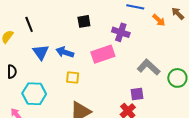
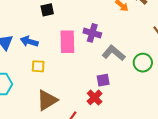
purple cross: (121, 32) -> (92, 33), moved
pink rectangle: (103, 54) -> (67, 42), turned -70

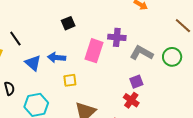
pink rectangle: (67, 42) -> (94, 51), turned 30

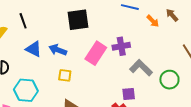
black square: (68, 23) -> (78, 20), size x1.6
purple cross: (117, 37) -> (121, 46), turned -30
blue triangle: (33, 63) -> (34, 49), turned -30

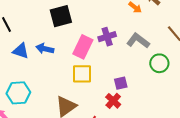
gray L-shape: (141, 68) -> (138, 41), moved
yellow square: (65, 75) -> (82, 74), moved, size x1.5

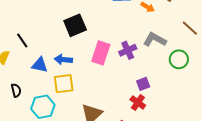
purple cross: (107, 37) -> (128, 50), moved
yellow square: (82, 74) -> (64, 84), moved

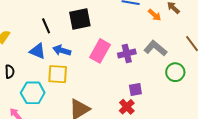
black line: (22, 40) -> (46, 26), moved

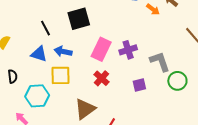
gray L-shape: (155, 48) -> (160, 61), moved, turned 35
green circle: (175, 72) -> (177, 81), moved
red cross: (127, 107) -> (102, 78), moved

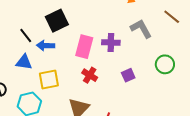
purple cross: (128, 50) -> (111, 42), turned 30
blue arrow: (63, 51) -> (46, 46), moved
gray L-shape: (160, 61) -> (141, 29), moved

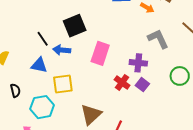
purple cross: (111, 42) -> (138, 63), moved
red cross: (90, 75) -> (122, 82), moved
purple square: (128, 75) -> (142, 85), turned -32

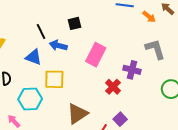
black square: (75, 26) -> (75, 23), size x0.6
purple square: (142, 85) -> (120, 119), moved

